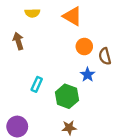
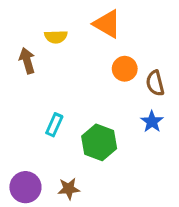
yellow semicircle: (32, 13) -> (56, 37), moved
blue star: (88, 75) -> (152, 122), moved
brown star: (69, 128) -> (69, 189), moved

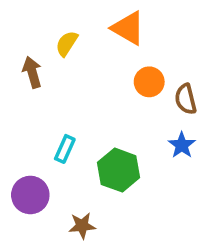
yellow semicircle: (56, 37) -> (67, 43), turned 125
purple circle: (25, 187) -> (30, 195), moved

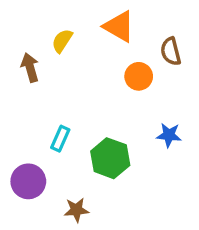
brown semicircle: (186, 99) -> (171, 51), moved
blue star: (182, 145) -> (169, 135), turned -30

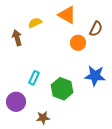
yellow semicircle: (62, 41) -> (35, 23), turned 32
brown semicircle: (171, 51) -> (96, 29), turned -140
blue star: (169, 135) -> (95, 76), size x1.5

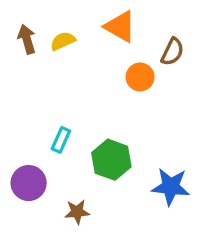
brown arrow: (17, 38) -> (27, 39), moved
blue star: (95, 76) -> (171, 187), moved

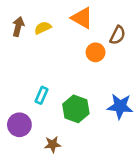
brown arrow: (27, 39) -> (18, 27), turned 30
blue star: (171, 187) -> (120, 106), moved

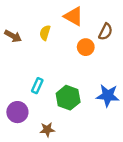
brown arrow: (18, 27) -> (13, 36), moved, turned 105
yellow semicircle: (43, 28) -> (45, 33), moved, turned -48

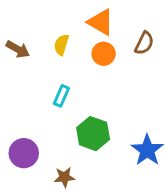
orange circle: (86, 47) -> (104, 54), moved
cyan rectangle: (37, 86) -> (61, 96), moved
blue star: (108, 96) -> (147, 150), moved, turned 30

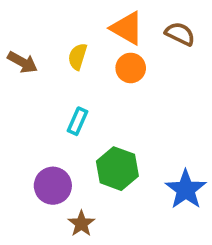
brown semicircle: (144, 43) -> (180, 34), moved, turned -90
purple circle: (24, 153) -> (53, 186), moved
brown star: (64, 177) -> (81, 224), turned -30

